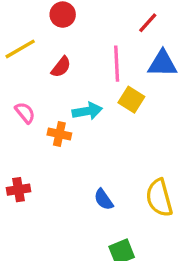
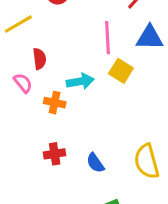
red semicircle: (61, 67) -> (39, 59), moved, turned -45
red cross: (18, 190) -> (55, 154), moved

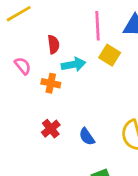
red semicircle: (39, 59) -> (53, 44), moved
red cross: (55, 154) -> (51, 129), turned -30

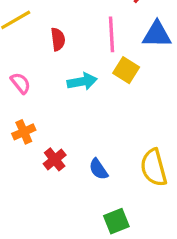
red semicircle: (53, 44) -> (58, 39), moved
orange cross: (51, 83) -> (24, 132), moved, turned -36

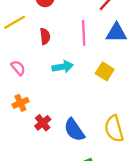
yellow square: (126, 70) -> (105, 71), moved
blue semicircle: (98, 169) -> (74, 130), size x1.5

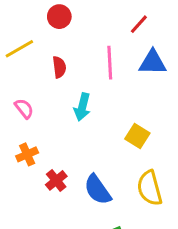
cyan arrow: (63, 67) -> (82, 107), turned 114
yellow square: (105, 71) -> (137, 136), moved

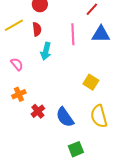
red semicircle: (59, 67) -> (37, 29), moved
cyan arrow: (82, 107) -> (46, 51), moved

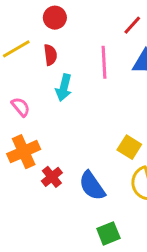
yellow square: (91, 82) -> (129, 147), moved
orange cross: (19, 94) -> (24, 152), size x1.5

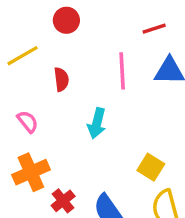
red line: (132, 25) -> (154, 29), turned 30
red semicircle: (50, 55) -> (61, 79), moved
cyan arrow: (64, 88) -> (97, 123), moved

